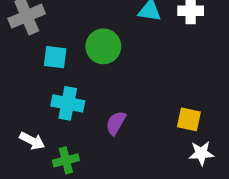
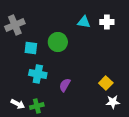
yellow square: (189, 119) -> (106, 83), turned 32
white arrow: (32, 141) -> (18, 104), moved

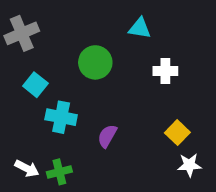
white cross: (107, 22) -> (165, 71), moved
cyan square: (31, 48) -> (35, 85), moved, turned 32

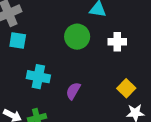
green circle: (95, 62) -> (77, 37), moved
cyan square: (35, 85) -> (18, 40), moved, turned -30

